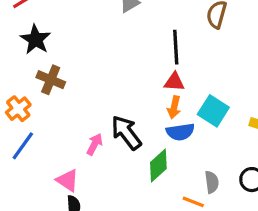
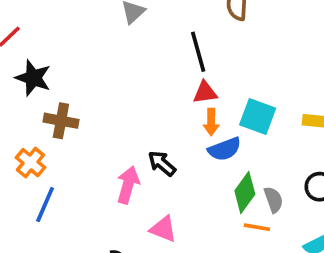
black arrow: (126, 133) -> (162, 163), size x0.7
pink arrow: (95, 144) -> (128, 185), size x1.4
green diamond: (158, 165) -> (245, 193), moved
pink triangle: (67, 180) -> (163, 229), moved

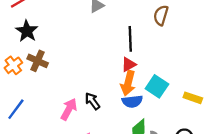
red triangle: (205, 92) -> (129, 64), turned -35
orange arrow: (211, 122) -> (128, 83), size x1.5
orange cross: (30, 163) -> (13, 65), moved

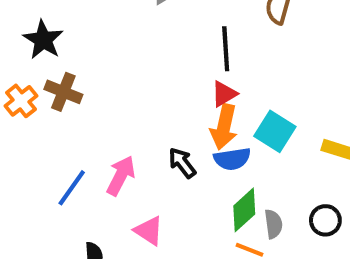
black arrow: (92, 101) -> (182, 163), moved
blue line: (16, 109) -> (72, 188), moved

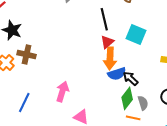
cyan square: (275, 131) -> (136, 35), moved
black arrow: (182, 163) -> (131, 78), moved
blue line: (72, 188) -> (24, 103), moved

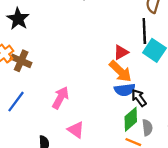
black line: (104, 19) -> (144, 31), moved
brown cross: (27, 55) -> (21, 61), moved
orange arrow: (110, 58) -> (120, 71), turned -60

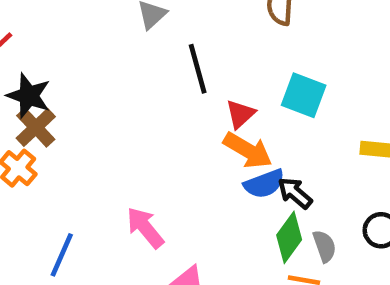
black line: (144, 31) -> (198, 69), moved
brown cross: (21, 61) -> (36, 127), moved, turned 36
pink arrow: (61, 98) -> (145, 228), turned -55

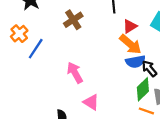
brown cross: (36, 127) -> (73, 20), moved
blue line: (62, 255) -> (36, 49), moved

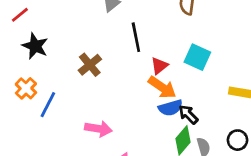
pink arrow: (75, 73) -> (98, 129), turned 135

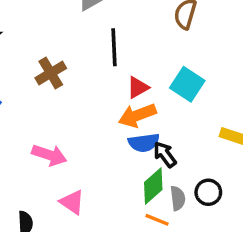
orange arrow: (162, 87) -> (137, 115), turned 116
black circle: (237, 140) -> (208, 192), moved

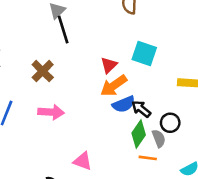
black line: (114, 47) -> (63, 30), moved
pink arrow: (49, 155) -> (51, 112), moved
black circle: (208, 192) -> (170, 123), moved

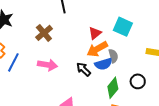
black arrow: (141, 109) -> (84, 69), moved
gray semicircle: (159, 138) -> (113, 56), moved

